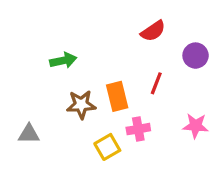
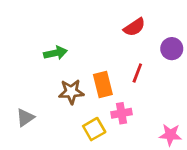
pink star: (196, 126) -> (170, 135), moved
gray triangle: (29, 134) -> (25, 118), turned -36

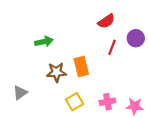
red line: (137, 73) -> (112, 47), moved
pink cross: (122, 113) -> (107, 102), moved

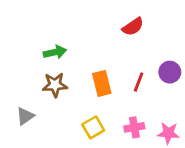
purple circle: (136, 38) -> (170, 72), moved
red line: (112, 47) -> (139, 82), moved
brown star: (56, 72) -> (55, 85), moved

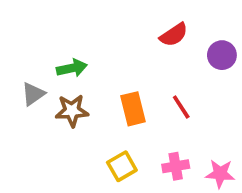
purple circle: (170, 72) -> (222, 55), moved
red line: (139, 82) -> (181, 107), turned -54
gray triangle: (25, 116) -> (33, 94), moved

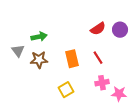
red semicircle: (174, 35) -> (98, 29), moved
gray triangle: (33, 94) -> (18, 51), turned -32
pink cross: (176, 166) -> (102, 83), moved

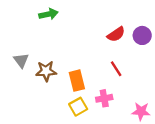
green arrow: (39, 37) -> (48, 14), moved
orange rectangle: (72, 59) -> (77, 81), moved
pink cross: (102, 83) -> (104, 98), moved

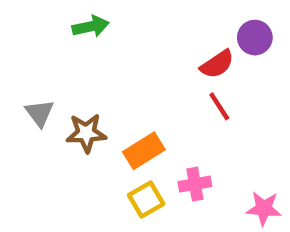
purple circle: (142, 35) -> (255, 38), moved
red line: (116, 69) -> (219, 106), moved
orange rectangle: (77, 81) -> (144, 151), turned 72

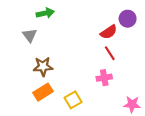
gray triangle: (40, 113) -> (30, 35), moved
orange rectangle: (144, 151) -> (43, 92), moved
pink cross: (195, 184) -> (104, 78), moved

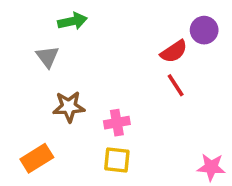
pink cross: (104, 78) -> (117, 123), moved
orange rectangle: (43, 92) -> (37, 158), moved
yellow square: (73, 100) -> (117, 160), turned 36

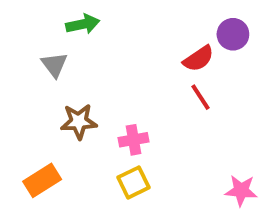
yellow square: (117, 160) -> (134, 182), turned -32

